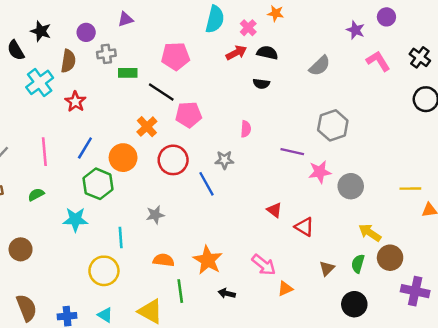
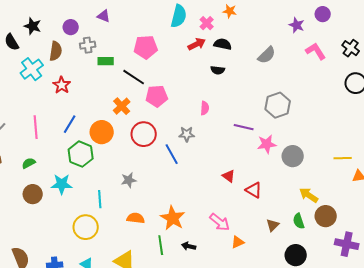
purple triangle: (125, 19) -> (104, 16), turned 40
brown circle: (21, 249) -> (33, 194), moved
green semicircle: (358, 264) -> (299, 221), turned -35
green line: (180, 291) -> (161, 245), moved

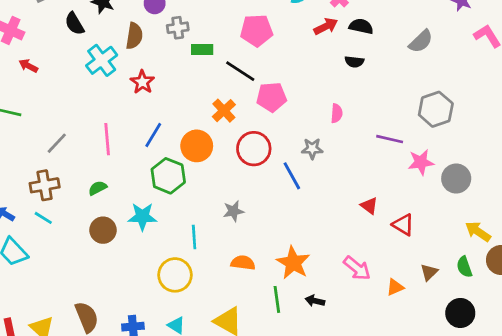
orange triangle: (238, 242) -> (395, 287), moved

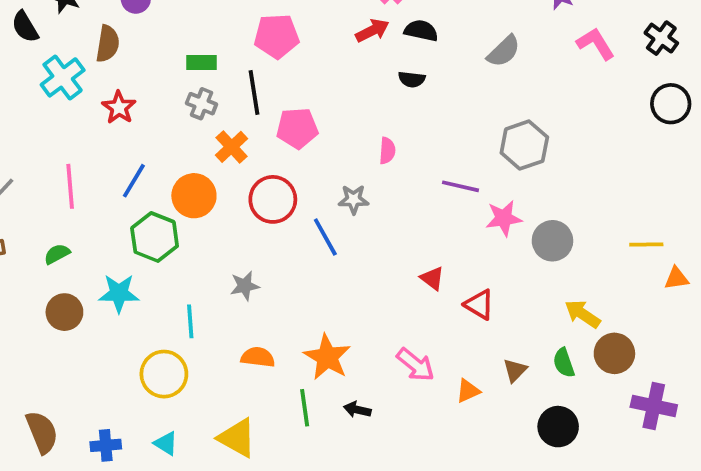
gray cross: (178, 28) -> (201, 104), moved, turned 30
black line: (240, 71) -> (254, 92), turned 48

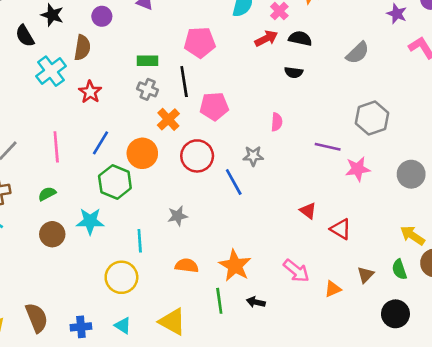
gray circle: (552, 241) -> (411, 174), moved

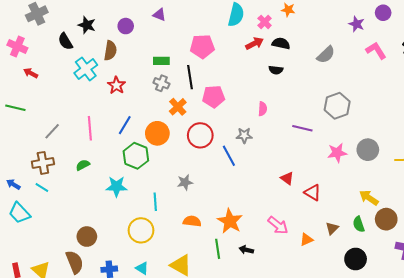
pink star: (358, 169) -> (337, 153), moved
brown circle: (52, 234) -> (87, 237), moved

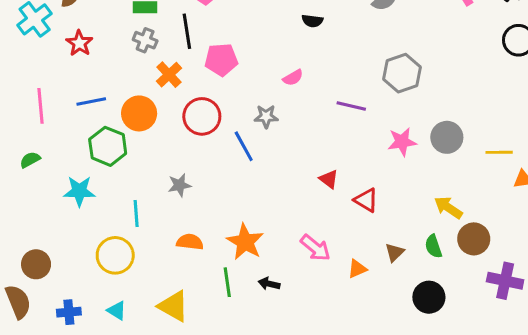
pink semicircle: (263, 109) -> (293, 78), turned 56
blue line: (125, 125) -> (91, 101), turned 48

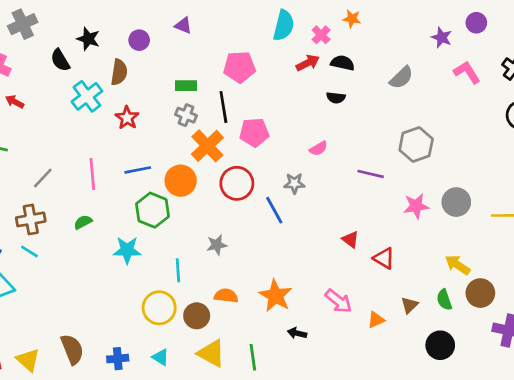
orange cross: (169, 75) -> (207, 146), size x1.4
brown circle: (36, 264) -> (197, 316), moved
green line: (227, 282) -> (253, 357), moved

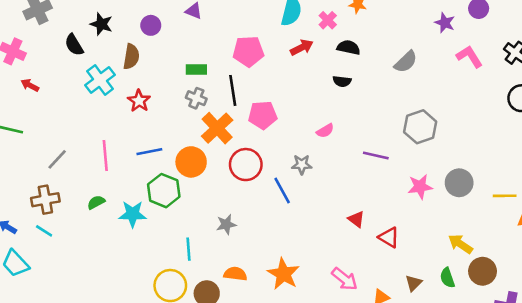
red arrow: (308, 63) -> (302, 47), moved
cyan star: (127, 250) -> (133, 214), moved

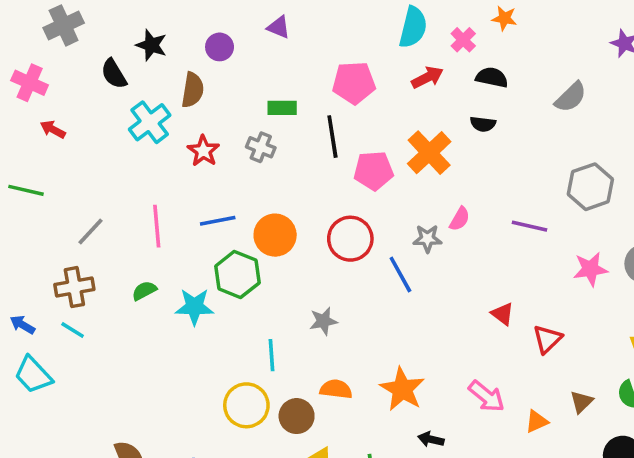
gray cross: (196, 98) -> (261, 147), moved
orange cross: (217, 128) -> (429, 153), moved
pink semicircle: (325, 131) -> (460, 219), moved, turned -30
red triangle: (389, 237) -> (547, 339), turned 45

